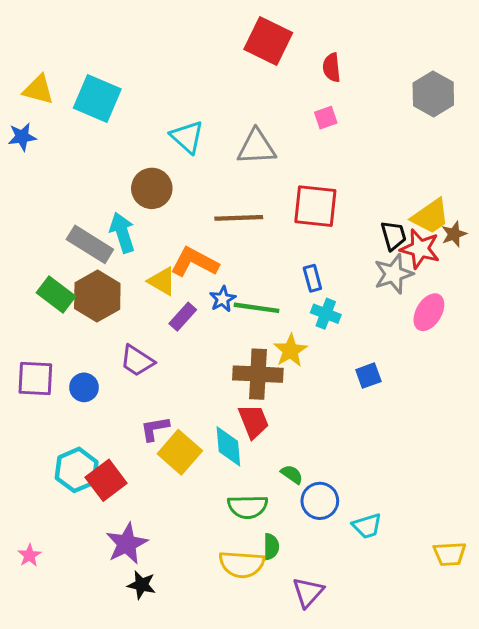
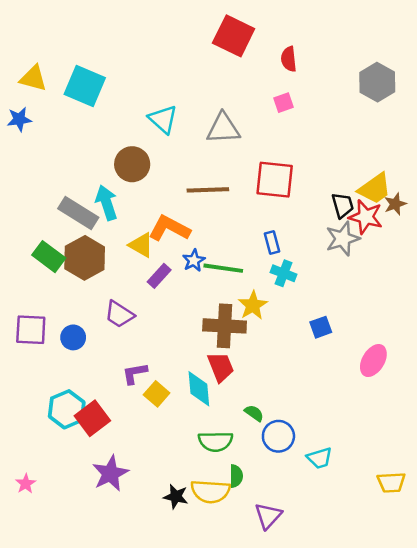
pink ellipse: (429, 312) -> (373, 361), moved
yellow square: (180, 452) -> (157, 394), size x0.7
black star: (141, 585) -> (176, 497), moved

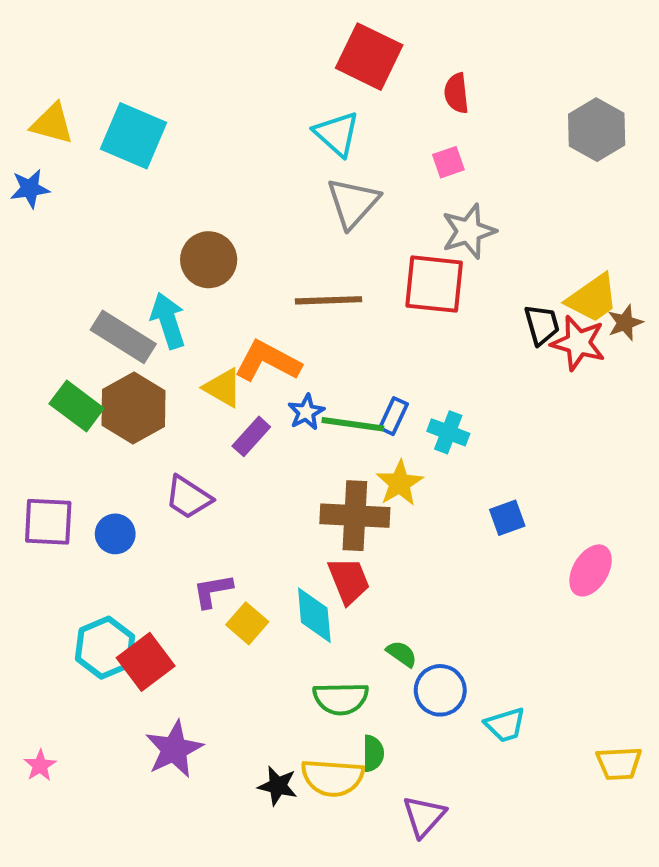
cyan triangle: (163, 119) -> (337, 134), moved
gray triangle: (223, 128) -> (353, 203), turned -45
gray star: (343, 239) -> (469, 231), moved
blue rectangle: (272, 242) -> (393, 416), moved, turned 40

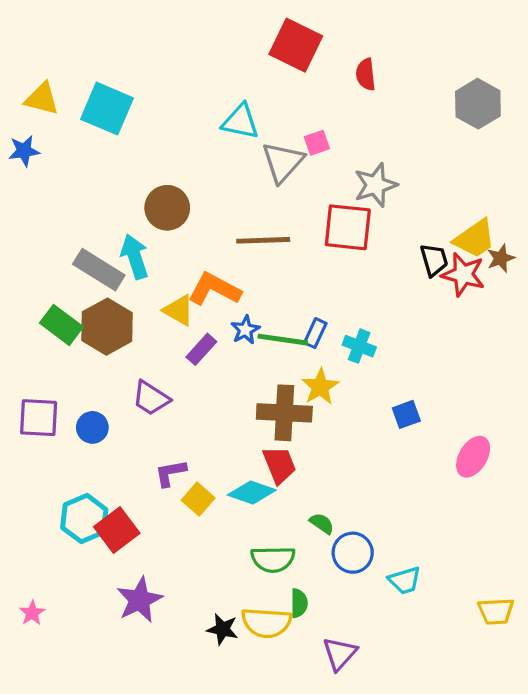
cyan triangle: (337, 134) -> (240, 122), moved, turned -30
pink square: (448, 162) -> (317, 143), moved
cyan diamond: (314, 615) -> (252, 493), turned -66

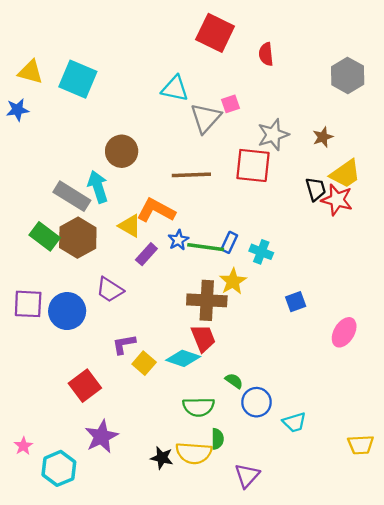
brown star: (501, 258) -> (323, 137), moved
blue circle: (92, 427) -> (67, 311), size x1.6
cyan hexagon: (84, 519) -> (59, 468), moved

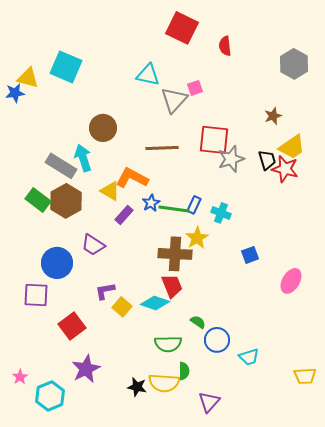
yellow triangle: (30, 72) -> (28, 78), moved
gray star: (273, 135) -> (231, 159), moved
purple square: (28, 304) -> (36, 295), moved

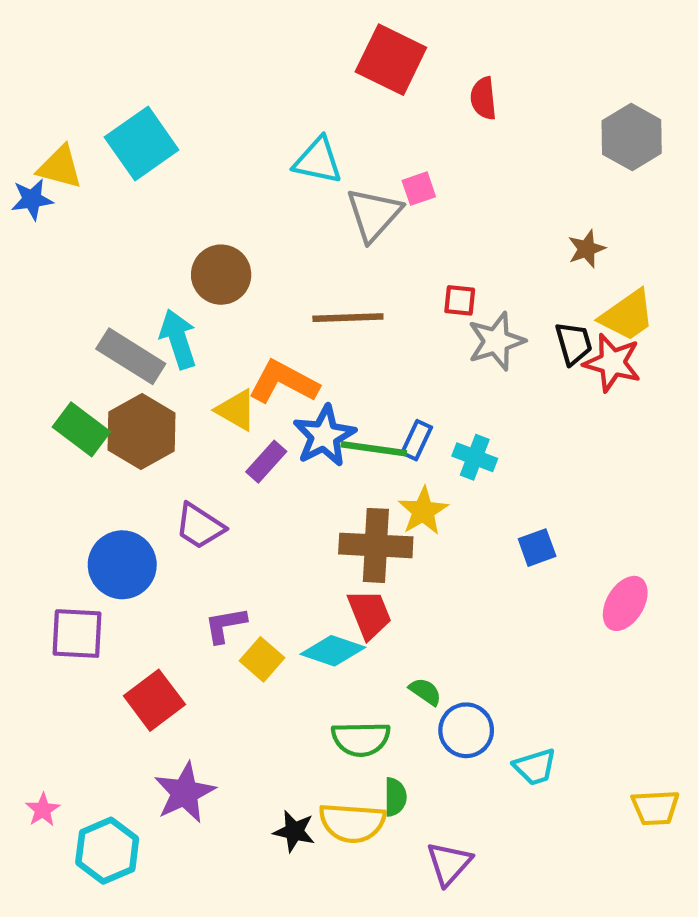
cyan square: (66, 67) -> (142, 143), turned 32
red square: (214, 140) -> (460, 300), size x0.5
blue star: (151, 203) -> (324, 436), size x1.6

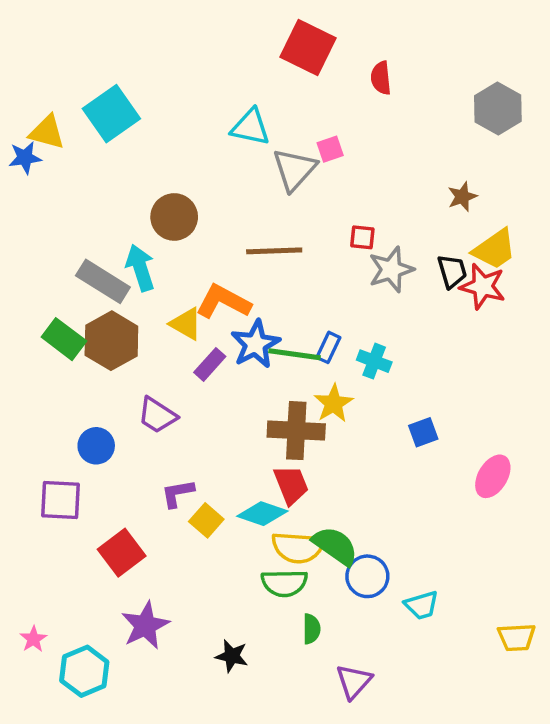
blue circle: (122, 565) -> (96, 446), size x0.7
green semicircle: (425, 692) -> (335, 546), size x1.8
yellow semicircle: (352, 823) -> (298, 548), moved

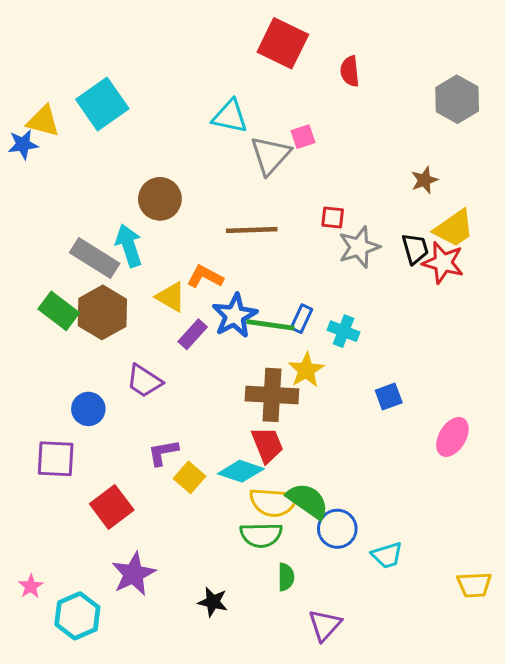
orange L-shape: (223, 302) -> (205, 277), size x0.7

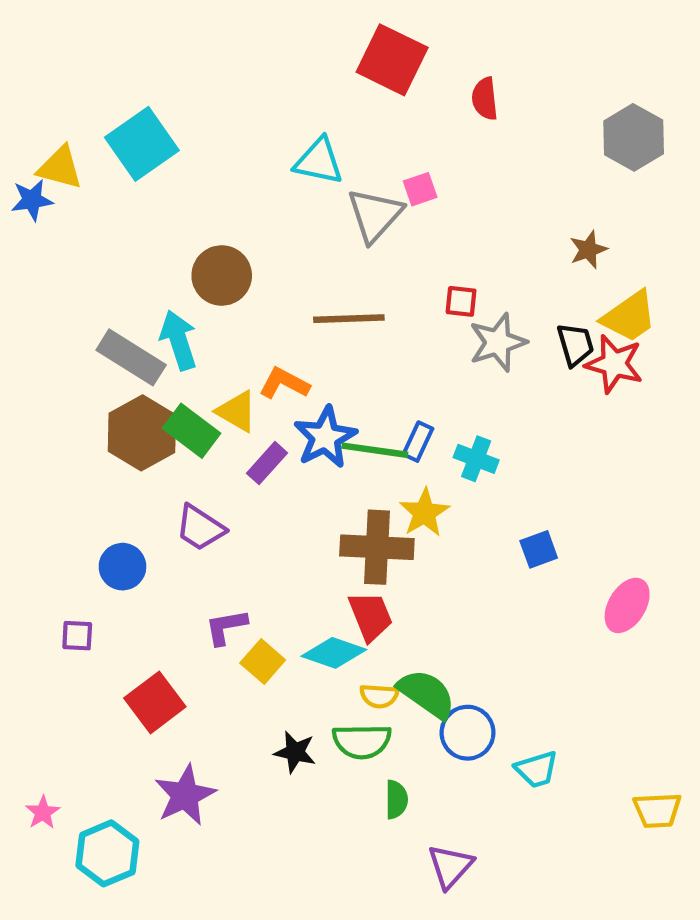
green rectangle: (59, 311) -> (191, 431), moved
purple square: (56, 459) -> (77, 636), size x0.6
yellow semicircle: (274, 502) -> (379, 696), size x0.6
black star: (213, 602) -> (295, 752), moved

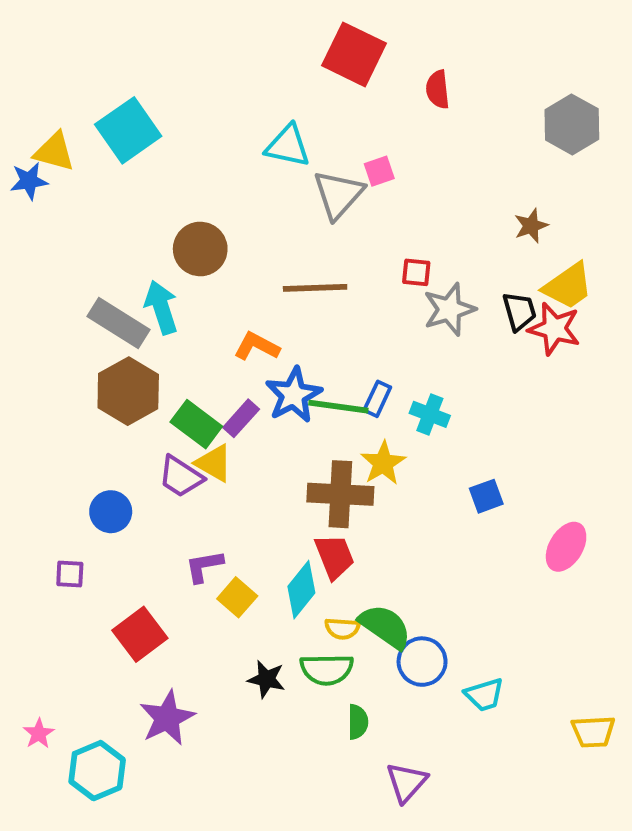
yellow triangle: (237, 411) -> (214, 463), moved
green rectangle: (191, 431) -> (196, 424), moved
cyan diamond: (334, 653) -> (301, 590), turned -70

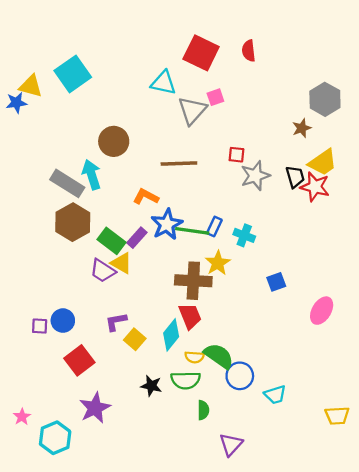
red square: (354, 54) -> (201, 53), moved
gray hexagon: (572, 124) -> (325, 99), moved
blue circle: (111, 512) -> (63, 321), moved

